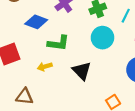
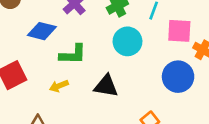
black triangle: (82, 71) -> (106, 86), turned -30

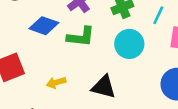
green L-shape: (73, 54) -> (81, 37), moved

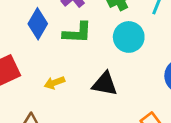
blue diamond: (44, 26) -> (38, 24), turned -76

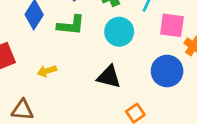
black triangle: (105, 84) -> (109, 77), moved

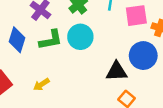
cyan circle: (119, 32) -> (80, 37), moved
black triangle: (109, 77) -> (117, 71), moved

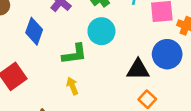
green L-shape: (51, 40) -> (74, 54), moved
yellow arrow: (41, 84) -> (72, 86), moved, turned 98

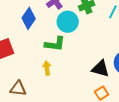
cyan circle: (101, 31) -> (68, 22), moved

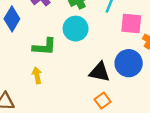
cyan circle: (68, 22) -> (76, 29), moved

